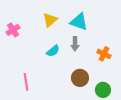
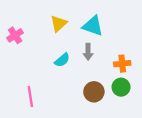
orange cross: (104, 54) -> (122, 64), turned -32
green circle: (103, 90) -> (121, 87), moved

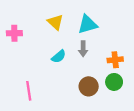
yellow triangle: (59, 24) -> (55, 22), turned -35
cyan triangle: (93, 26) -> (87, 24), turned -35
pink cross: (15, 35) -> (14, 33), turned 32

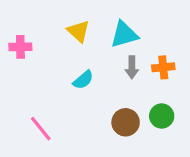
gray arrow: (83, 49) -> (132, 67), moved
orange cross: (115, 60) -> (163, 67), moved
pink line: (29, 91) -> (41, 129), turned -30

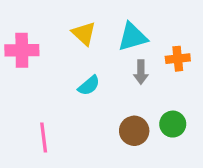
pink cross: (20, 47) -> (22, 50), size x1.4
orange cross: (163, 67) -> (178, 59), moved
pink line: (41, 129) -> (44, 137), turned 32

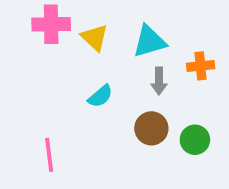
pink cross: (22, 50) -> (51, 24), moved
brown circle: (134, 131) -> (151, 128), moved

